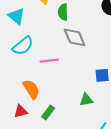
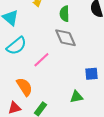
green semicircle: (63, 12) -> (64, 14), moved
pink line: (49, 61) -> (41, 60), turned -36

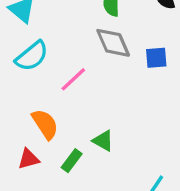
blue square: (92, 74) -> (156, 58), moved
green triangle: (77, 97) -> (103, 141), moved, turned 40

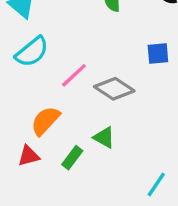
gray diamond: (113, 43) -> (114, 89), moved, turned -33
orange semicircle: (45, 124) -> (45, 121), turned -104

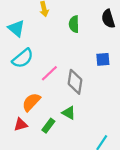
gray diamond: (114, 89) -> (75, 82), turned 65

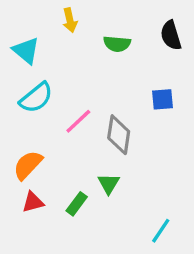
green semicircle: (74, 24) -> (117, 44), turned -84
orange semicircle: (31, 102) -> (28, 165), moved
green triangle: (69, 113) -> (109, 184), turned 32

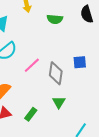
blue square: (162, 99) -> (80, 62), moved
green triangle: (109, 184) -> (59, 102), moved

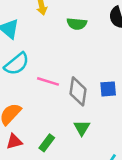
blue square: (80, 62) -> (108, 89), moved
pink line: (32, 65) -> (48, 81), turned 60

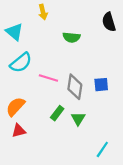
green semicircle: (77, 24) -> (72, 37), moved
green rectangle: (47, 143) -> (57, 113), moved

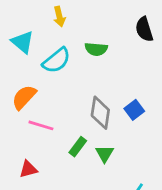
cyan semicircle: (21, 63) -> (57, 60), moved
pink line: (48, 78) -> (41, 125), moved
blue square: (101, 85) -> (134, 110), turned -32
orange semicircle: (15, 107) -> (24, 97), moved

